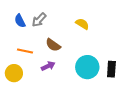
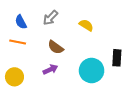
gray arrow: (39, 20) -> (50, 18), moved
orange line: (25, 51) -> (18, 42), moved
black rectangle: (111, 69) -> (117, 58), moved

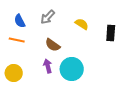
black rectangle: (117, 58) -> (111, 33), moved
purple arrow: (50, 69) -> (48, 66), turned -80
cyan circle: (92, 70) -> (72, 69), moved

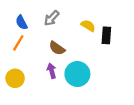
black rectangle: (111, 33) -> (106, 35), moved
orange line: (17, 40) -> (18, 43), turned -70

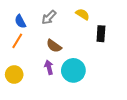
yellow semicircle: (88, 26) -> (83, 14), moved

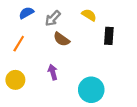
blue semicircle: (20, 21) -> (26, 13), moved, turned 88
brown semicircle: (54, 46) -> (62, 39), moved
cyan circle: (73, 70) -> (91, 90), moved

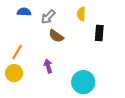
blue semicircle: (26, 13) -> (24, 12), turned 32
yellow semicircle: (89, 15) -> (81, 14), turned -120
orange line: (19, 44) -> (17, 52), moved

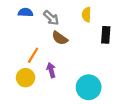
gray arrow: (48, 17) -> (51, 18), turned -91
orange line: (17, 52) -> (33, 55), moved
yellow circle: (14, 73) -> (26, 78), moved

